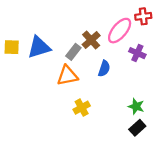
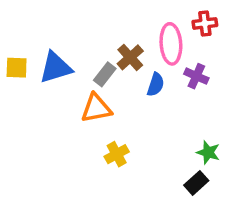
pink ellipse: (120, 31) -> (171, 44), turned -44
blue semicircle: (104, 68) -> (156, 85), moved
green star: (136, 106) -> (208, 152), moved

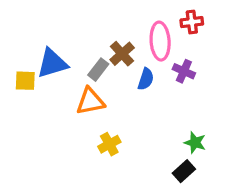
yellow square: (17, 68) -> (25, 81), moved

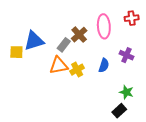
red cross: (192, 22) -> (132, 18), moved
purple cross: (184, 71) -> (126, 55), moved
blue semicircle: (146, 79) -> (104, 65), moved
yellow cross: (109, 144) -> (77, 70), moved

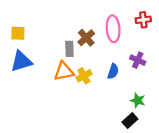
blue triangle: (34, 41) -> (21, 61), moved
gray rectangle: (64, 45) -> (69, 49), turned -40
yellow square: (16, 52) -> (18, 33), moved

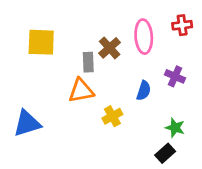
yellow square: (18, 33) -> (41, 42), moved, size x1.5
blue triangle: (21, 61) -> (27, 123), moved
yellow cross: (84, 76) -> (112, 116), moved

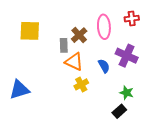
purple cross: (175, 76) -> (127, 56), size x1.5
orange triangle: (81, 91) -> (74, 62), moved, turned 36
blue semicircle: (144, 91) -> (104, 66), turned -48

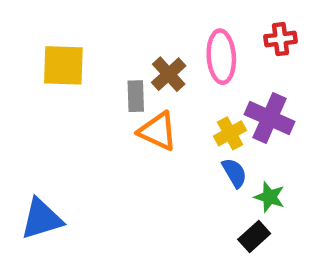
blue semicircle: (104, 66) -> (234, 173), moved
yellow cross: (81, 84) -> (230, 133), moved
blue triangle: (19, 90) -> (41, 219), moved

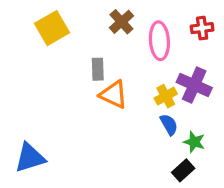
yellow square: (63, 65) -> (52, 28), moved, turned -32
brown cross: (169, 74) -> (121, 22), moved

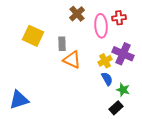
yellow square: (52, 28) -> (33, 36), moved, turned -35
red cross: (202, 28) -> (119, 18), moved

